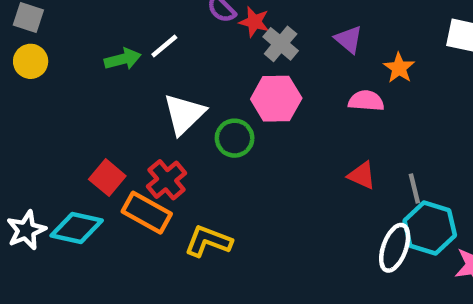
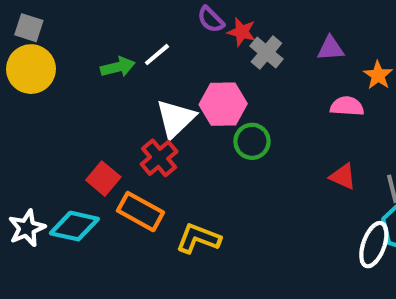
purple triangle: (349, 39) -> (330, 48), turned -44
yellow circle: (31, 61) -> (31, 69), size x1.5
pink hexagon: (276, 99) -> (223, 104), moved
green circle: (235, 138) -> (252, 141), moved
red cross: (167, 180) -> (159, 158), moved

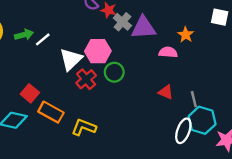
purple triangle: (330, 48) -> (143, 28), moved, size x1.6
white line: (157, 55) -> (43, 39), moved
green arrow: (118, 67) -> (24, 35), moved
red cross: (159, 158) -> (86, 79), moved

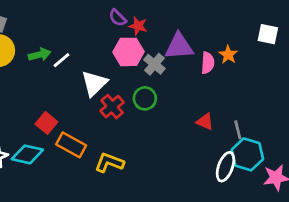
gray cross: (122, 22) -> (154, 64), moved
pink hexagon: (98, 51) -> (128, 52), moved
pink semicircle: (168, 52) -> (208, 63), moved, turned 90

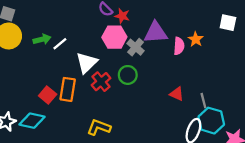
orange rectangle: (71, 145) -> (68, 89), moved, turned 70

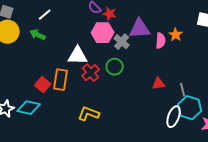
green arrow: (42, 39) -> (38, 35), turned -140
white line: (60, 44) -> (45, 15), moved
white triangle: (87, 63) -> (78, 56), turned 45
red triangle: (177, 94) -> (159, 84), turned -32

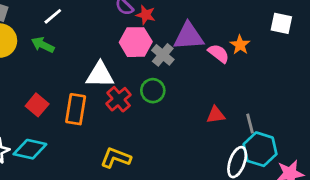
pink semicircle: (161, 41) -> (219, 53), turned -56
red square: (43, 85) -> (37, 105), moved

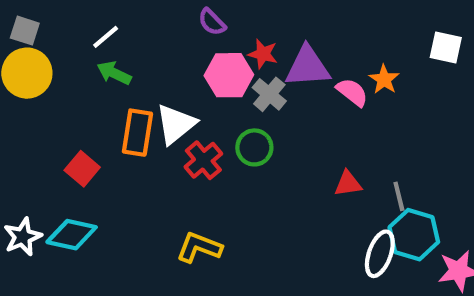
red star: (146, 15) -> (263, 54), moved
green arrow: (43, 45) -> (114, 73), moved
white triangle: (100, 75) -> (176, 124), turned -40
orange rectangle: (76, 109) -> (137, 133), moved

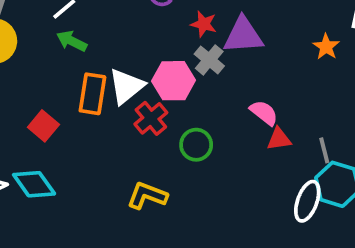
pink hexagon: (229, 75) -> (173, 81), moved
orange star: (384, 79) -> (326, 47), moved
pink semicircle: (352, 92) -> (264, 113), moved
green circle: (254, 147) -> (196, 145), moved
cyan diamond: (72, 235) -> (34, 184), turned 42

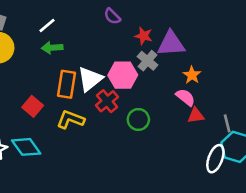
green arrow: (72, 41) -> (52, 48), turned -30
orange star: (326, 47) -> (192, 75), moved
yellow L-shape: (147, 196) -> (70, 119), moved

